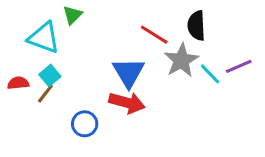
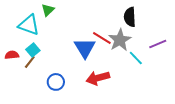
red line: (154, 35) -> (102, 38), moved
cyan line: (210, 74) -> (136, 58), moved
red arrow: (127, 103) -> (98, 78), moved, turned 150

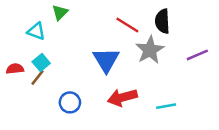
cyan triangle: (29, 25) -> (36, 31), size x0.7
red line: (102, 38) -> (127, 25), moved
cyan line: (136, 58) -> (166, 106), moved, turned -56

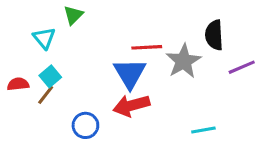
black semicircle: (162, 21) -> (214, 35), moved
red line: (127, 25) -> (147, 47), moved, turned -35
cyan triangle: (36, 31) -> (44, 38), turned 30
red arrow: (122, 97) -> (131, 106), moved

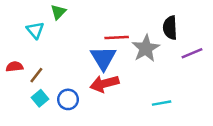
cyan square: (50, 76) -> (40, 98), moved

